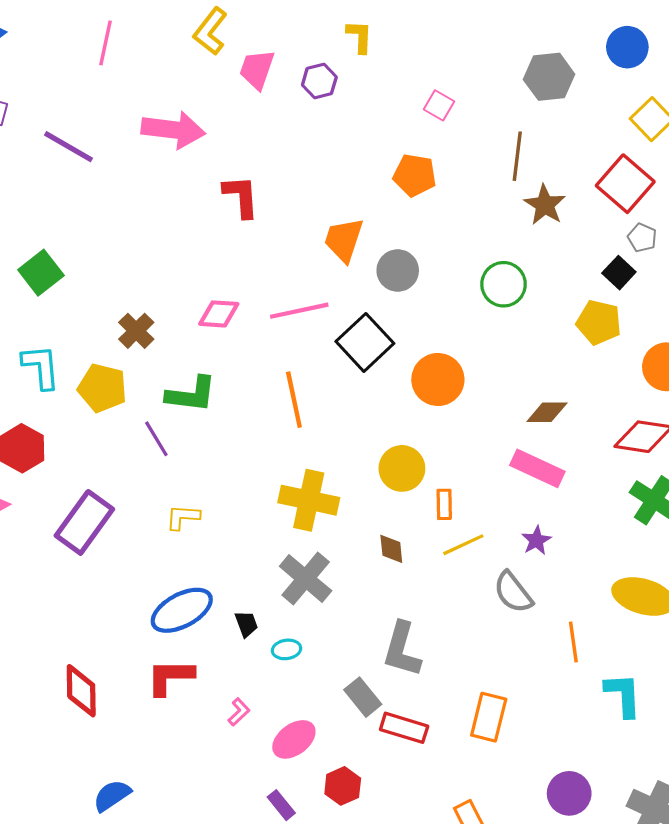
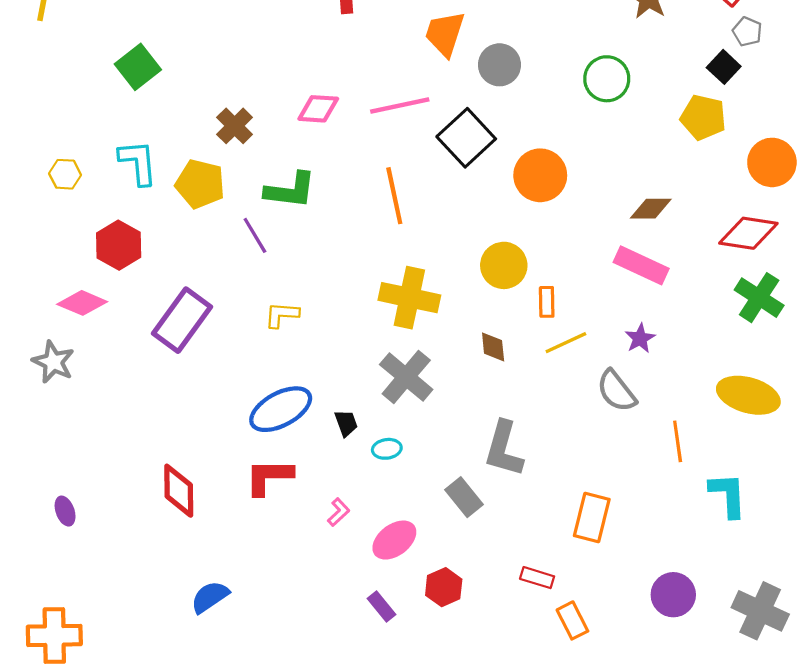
red rectangle: (404, 728) -> (537, 578), moved, size x0.7

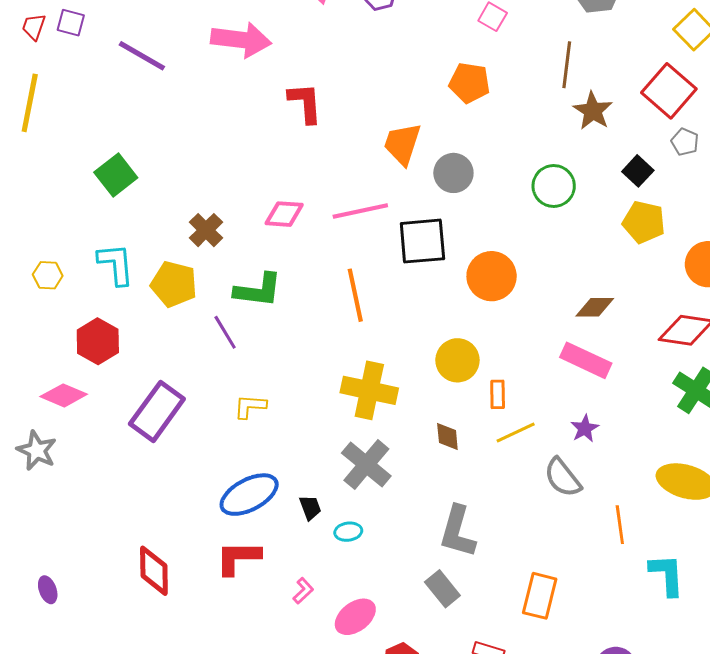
black square: (724, 67) -> (638, 171), moved
black square: (466, 138) -> (422, 241), turned 38
gray rectangle: (464, 497) -> (442, 589), moved

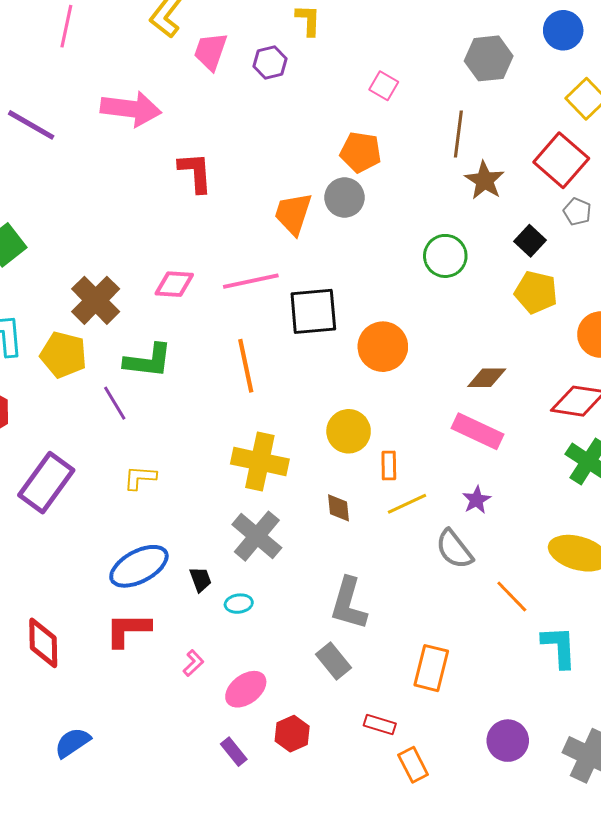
gray circle: (453, 173) -> (345, 198), moved
brown cross: (206, 230) -> (96, 300), size x1.4
orange line: (620, 525) -> (512, 597), turned -36

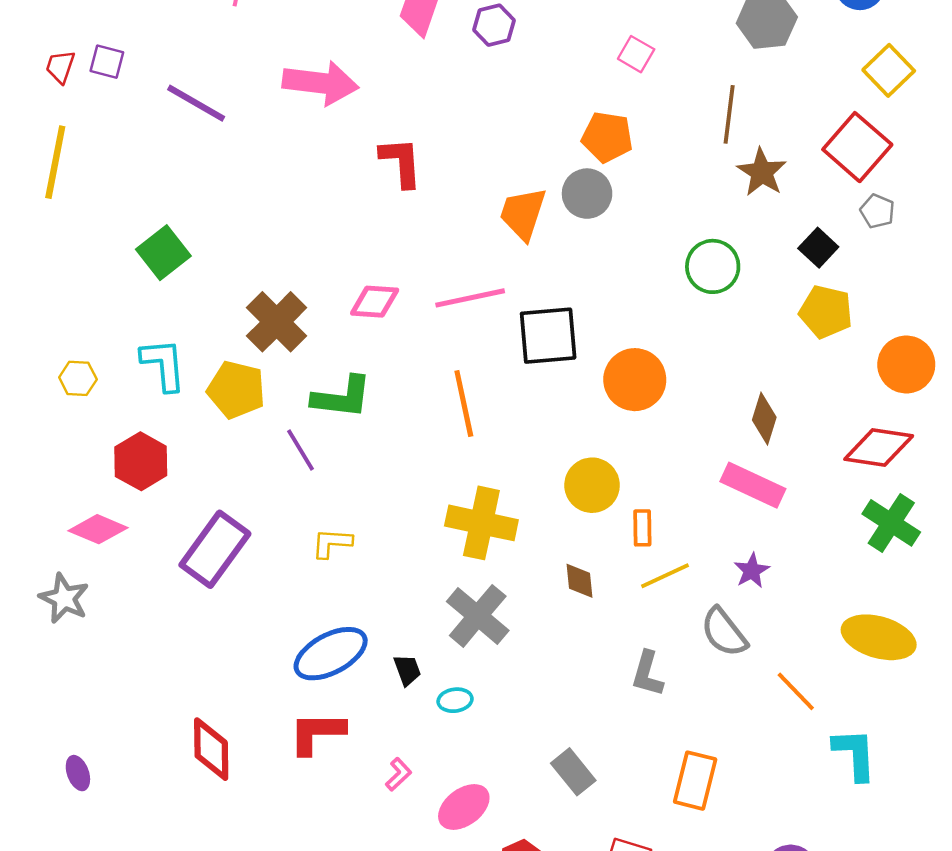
brown diamond: (487, 378) -> (764, 419), turned -72
gray L-shape: (349, 604) -> (647, 674), moved, size x0.7

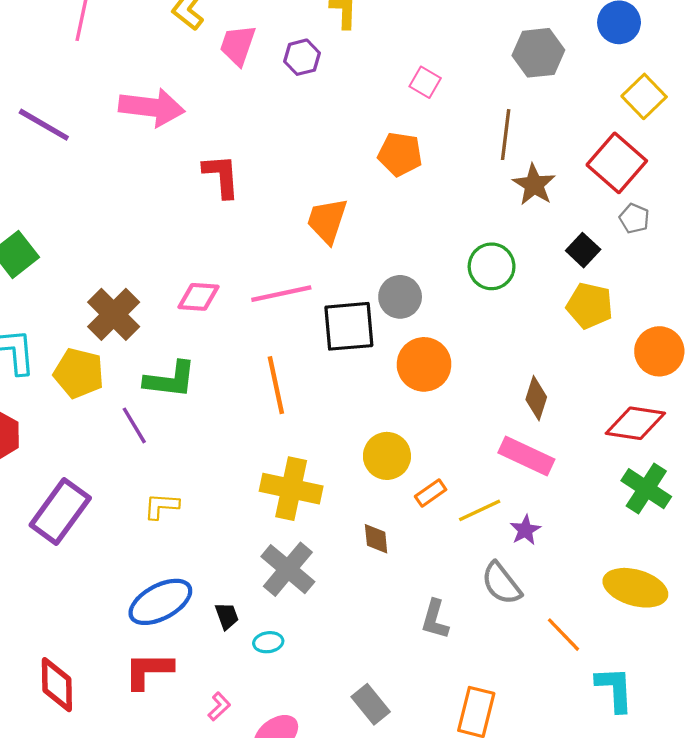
gray circle: (587, 194) -> (400, 297), moved
orange rectangle: (642, 528) -> (431, 493), turned 56
yellow line: (665, 576) -> (480, 510), moved

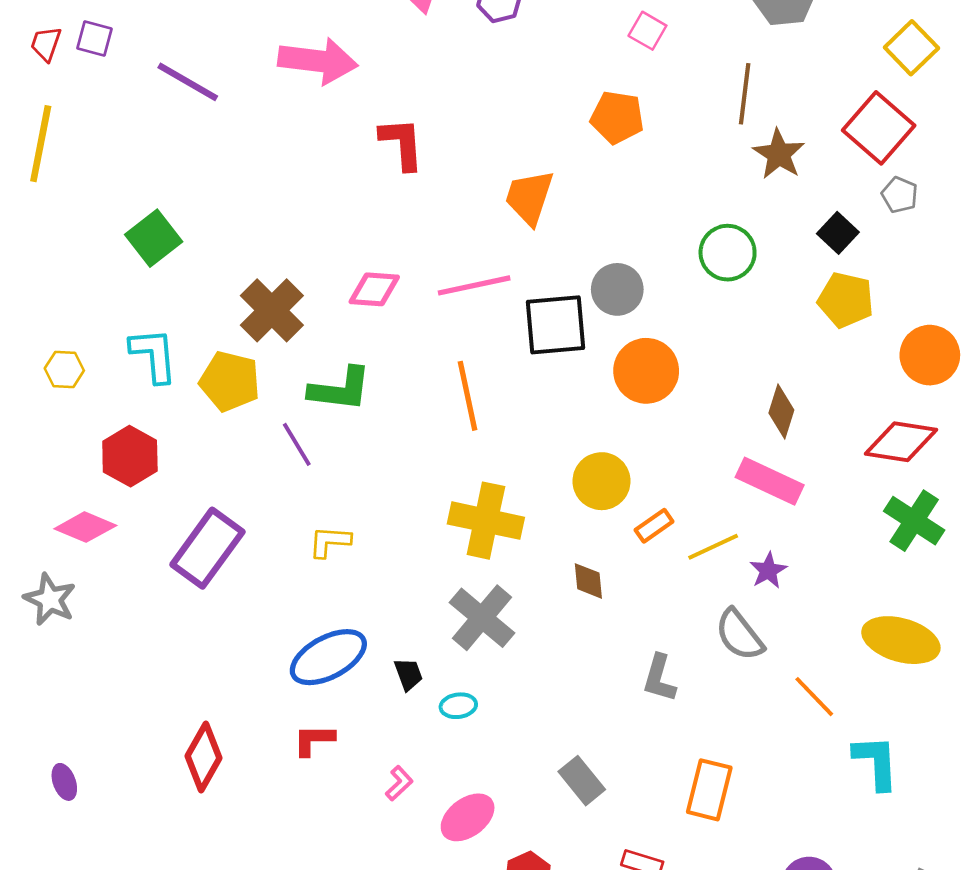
red L-shape: (148, 671) -> (314, 740), size x0.7
red diamond: (57, 685) -> (204, 757), turned 30

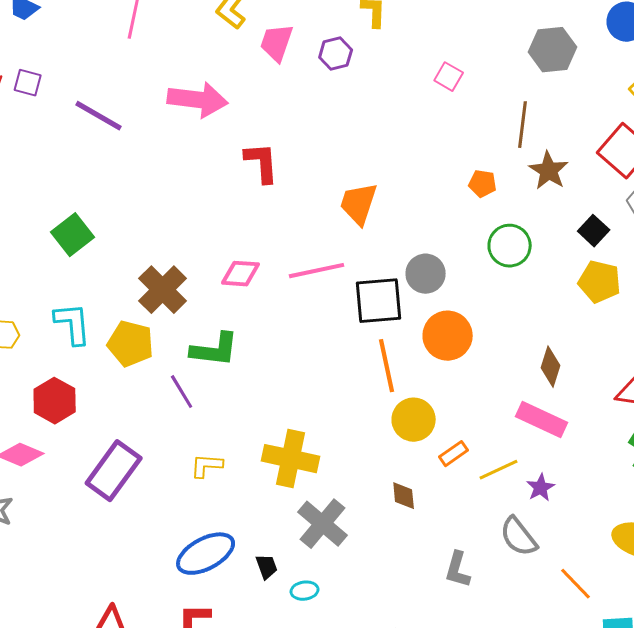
orange pentagon: (617, 117) -> (483, 184), moved, size x0.7
orange line: (468, 396) -> (387, 366), moved
yellow cross: (486, 521) -> (291, 459), moved

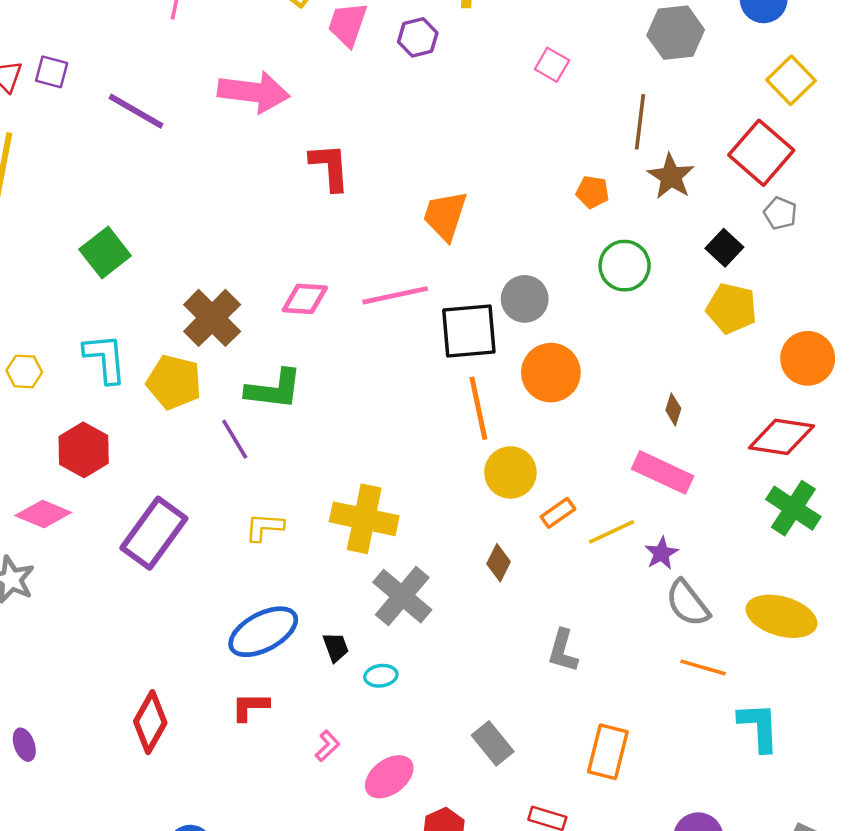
brown diamond: (551, 367) -> (673, 409), size x0.7
brown diamond: (404, 496) -> (499, 563), turned 32
gray semicircle: (519, 537) -> (688, 603), moved
orange line: (576, 584) -> (703, 667), turned -30

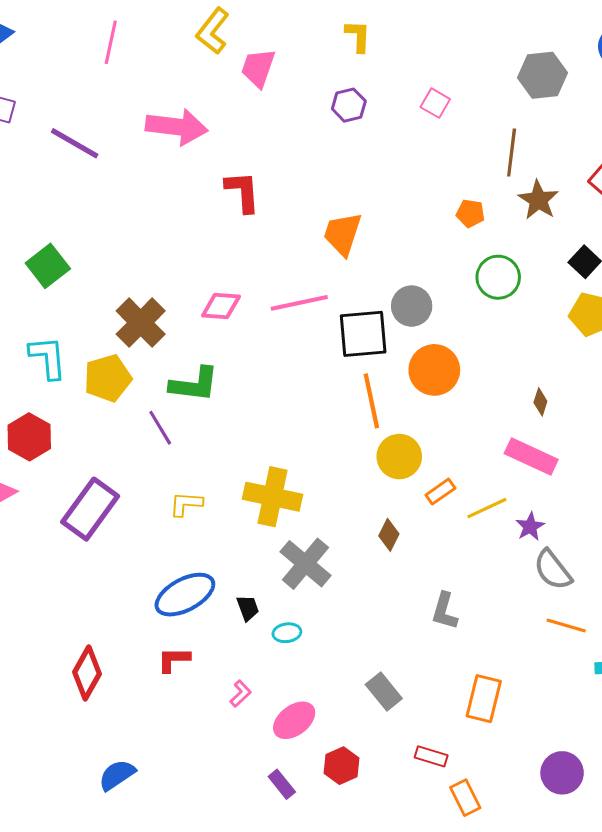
purple hexagon: (418, 37) -> (349, 105), moved
yellow pentagon: (174, 382) -> (108, 378), turned -30

